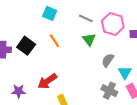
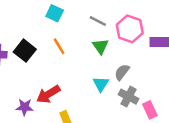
cyan triangle: (125, 73) -> (101, 84), moved
purple star: (19, 91) -> (25, 107), moved
gray cross: (109, 91) -> (128, 97), moved

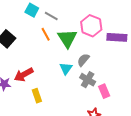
gray line: (98, 21) -> (51, 16), moved
orange line: (59, 46) -> (46, 34), moved
green triangle: (100, 46) -> (67, 38), size x1.5

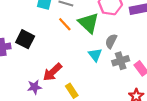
gray cross: (88, 80) -> (121, 61), turned -35

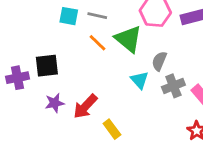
black square: (25, 39) -> (47, 66), turned -30
purple star: (34, 87) -> (55, 103), moved

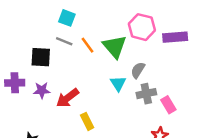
gray line: (97, 16) -> (64, 41), moved
purple cross: (17, 78) -> (15, 83), moved

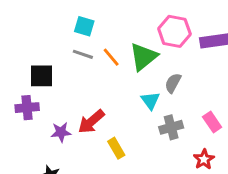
green triangle: (115, 47) -> (143, 57), turned 35
black square: (41, 57) -> (41, 76), moved
purple star: (42, 90) -> (61, 132), moved
gray cross: (146, 94) -> (171, 127), moved

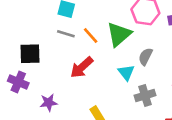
purple cross: (27, 108) -> (18, 82), turned 30
red arrow: (91, 122) -> (82, 67), moved

